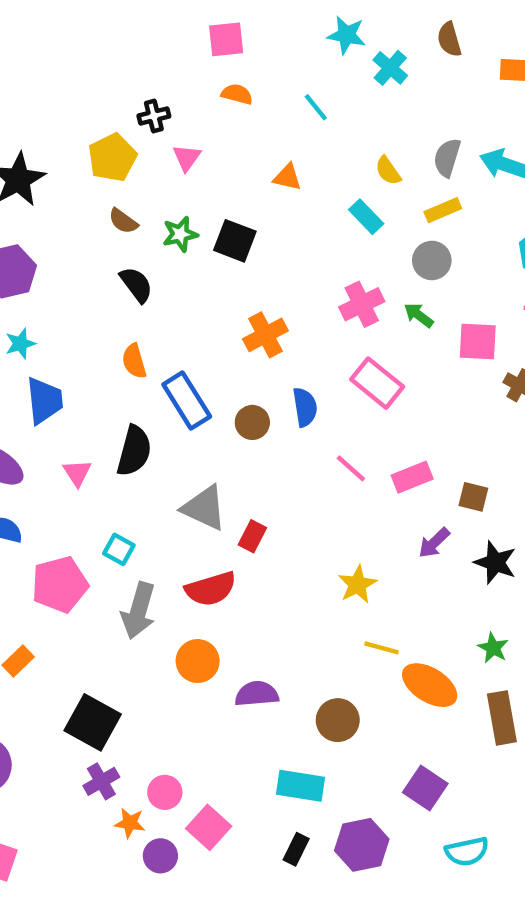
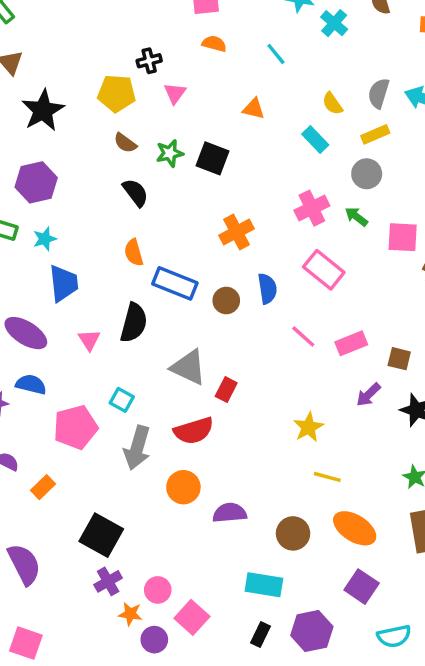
yellow pentagon: (112, 158) -> (117, 93), turned 30
blue rectangle: (187, 401) -> (175, 283), turned -36
orange ellipse: (430, 685) -> (355, 528), moved

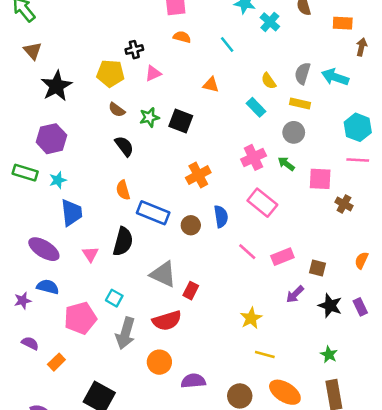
pink triangle: (175, 93) -> (153, 73), turned 30
yellow rectangle: (375, 134) -> (300, 104), turned 36

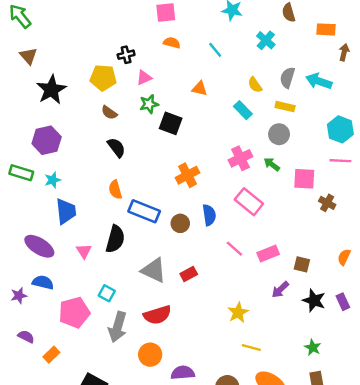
cyan cross: (270, 22) -> (266, 40), moved
green star: (149, 117) -> (149, 104), moved
red rectangle: (191, 291) -> (189, 274), moved, turned 35

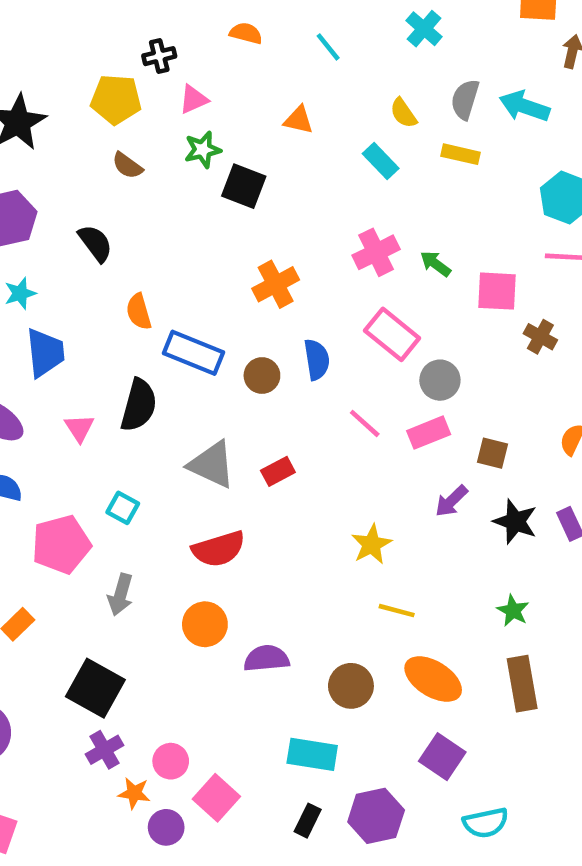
gray circle: (279, 134) -> (440, 380), moved
black semicircle: (116, 147) -> (95, 243), moved
gray arrow: (118, 327) -> (120, 595), moved, size x0.7

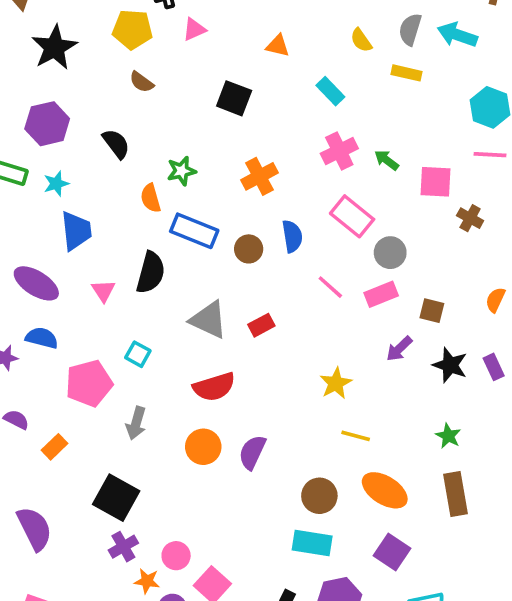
green star: (203, 150) -> (181, 171), moved
cyan rectangle: (381, 161) -> (330, 91), moved
purple semicircle: (267, 658) -> (252, 452), moved, turned -60
cyan rectangle: (312, 754) -> (312, 543), moved

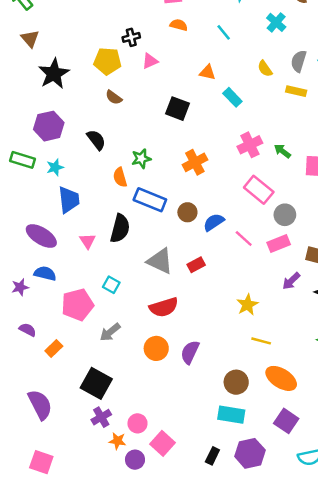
cyan rectangle: (330, 91) -> (232, 97), moved
blue semicircle: (292, 236) -> (214, 222), moved, turned -115
gray arrow: (136, 423) -> (110, 332), turned 35

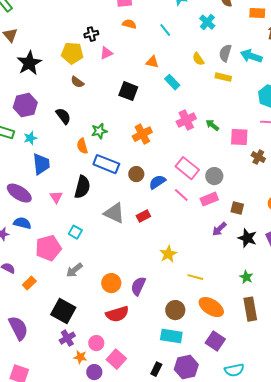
pink rectangle: (259, 190) -> (187, 168), moved
yellow star: (247, 305) -> (168, 254), moved
red semicircle: (164, 307) -> (117, 314), moved

